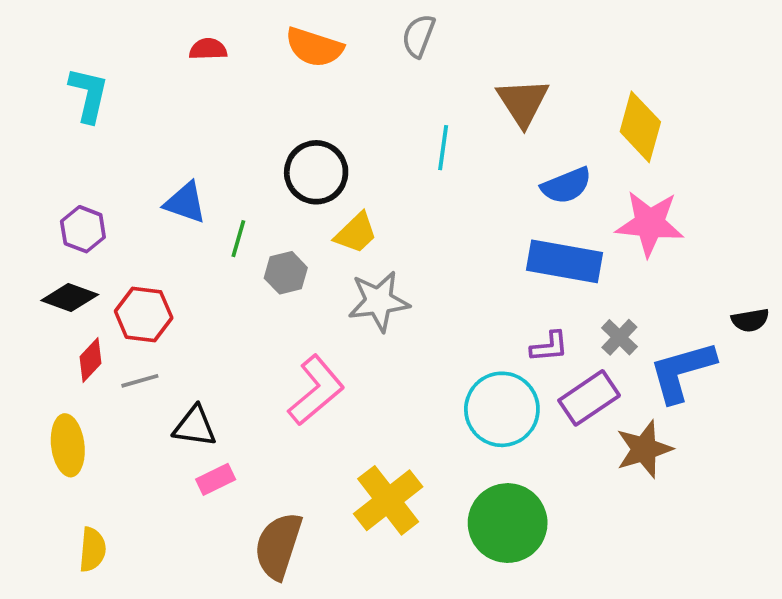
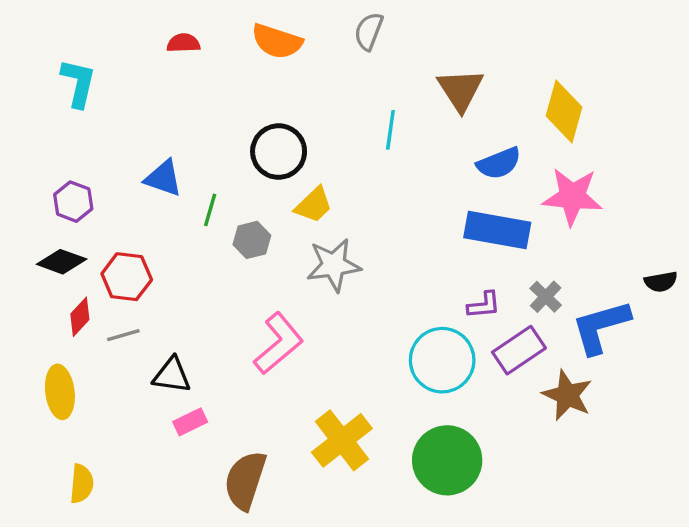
brown star: (644, 449) -> (567, 395), turned -30

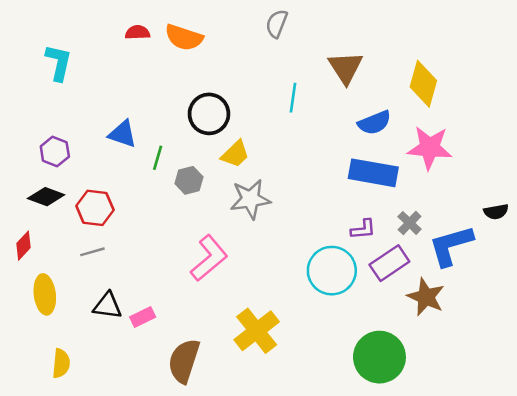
orange semicircle: (277, 41) -> (184, 37), moved
red diamond: (80, 317) -> (23, 246), moved
black triangle: (172, 375) -> (107, 306), moved
green circle: (447, 460) -> (379, 357), moved

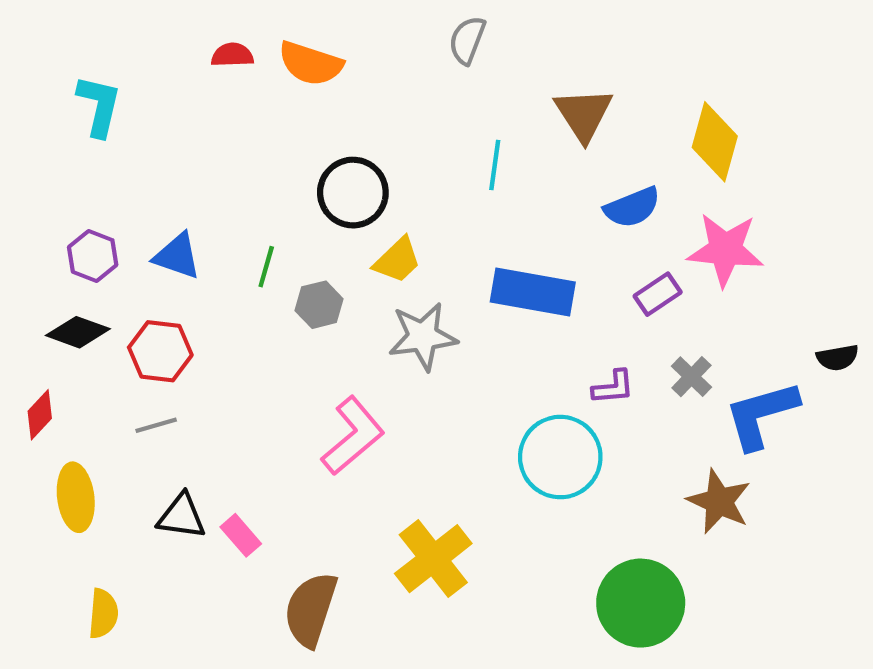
blue triangle: (122, 134) -> (177, 256), moved
blue rectangle: (373, 173) -> (533, 292), moved
purple rectangle: (389, 263) -> (658, 294), moved, size x0.7
pink rectangle: (143, 317) -> (241, 535), turned 75

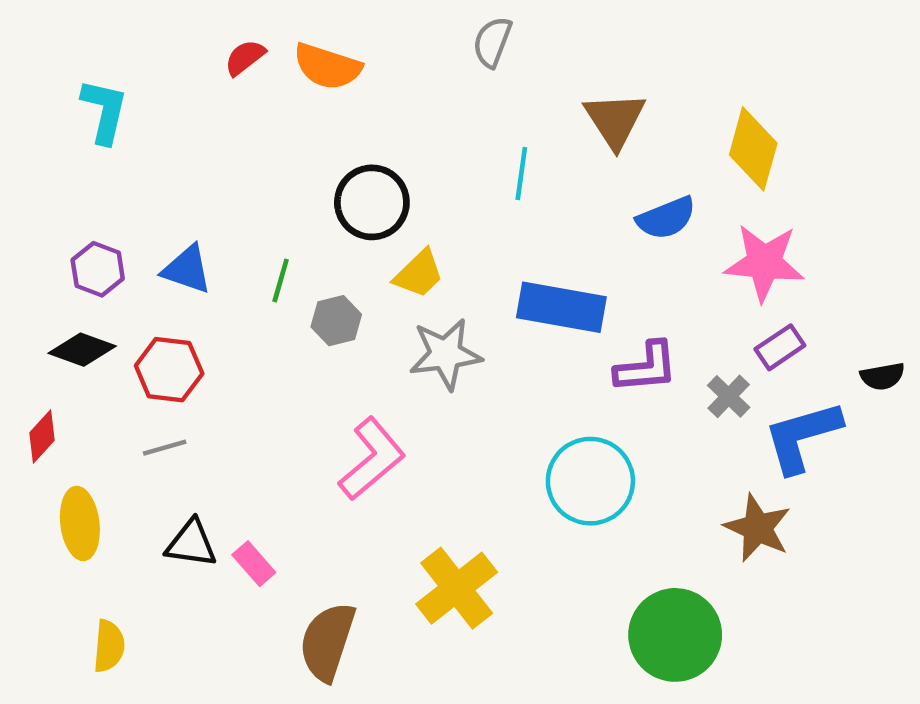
red semicircle: (232, 55) -> (245, 58), turned -36
purple rectangle: (658, 294) -> (780, 347), moved
purple L-shape: (613, 387) -> (646, 367), moved, size x1.4

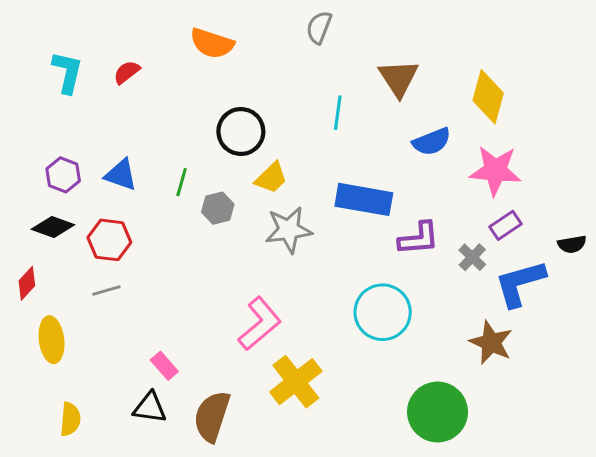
red semicircle: (245, 58) -> (127, 72), moved
pink L-shape: (372, 459) -> (260, 324), moved
black triangle: (191, 544) -> (150, 408), moved

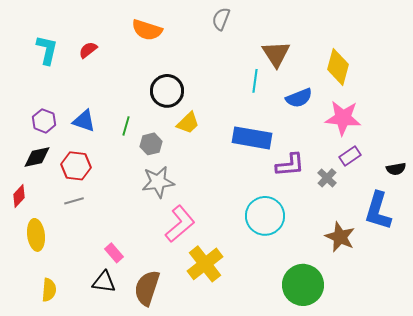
cyan line: (338, 113) -> (255, 81), moved
black diamond: (53, 227) -> (37, 157), turned -32
gray star: (289, 230) -> (158, 182), moved
blue L-shape: (520, 283) -> (378, 211), moved, turned -57

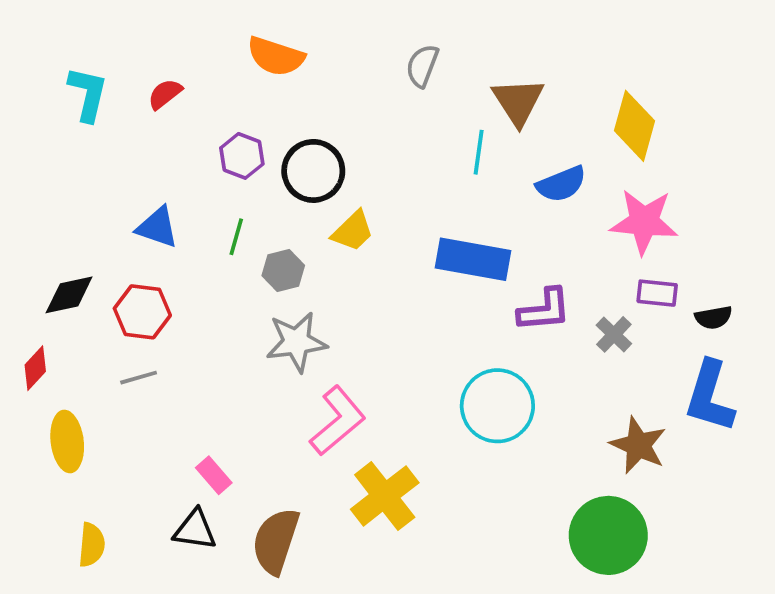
gray semicircle: (221, 19) -> (422, 66), moved
purple hexagon: (44, 121) -> (242, 156), moved
purple rectangle: (350, 156) -> (657, 293), turned 40
black semicircle: (396, 169) -> (713, 317), moved
green circle: (303, 285) -> (608, 535), moved

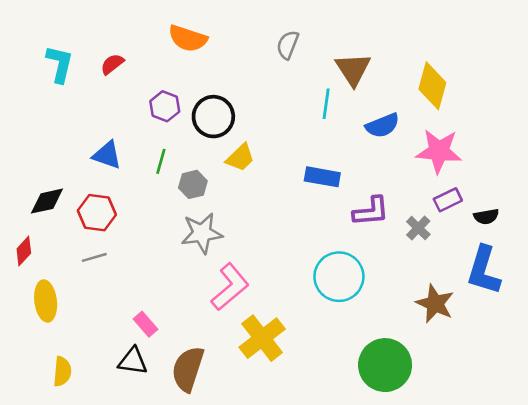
blue rectangle: (473, 259) -> (322, 177), size x0.7
purple rectangle: (657, 293) -> (448, 200), turned -32
green circle: (608, 535) -> (385, 365), moved

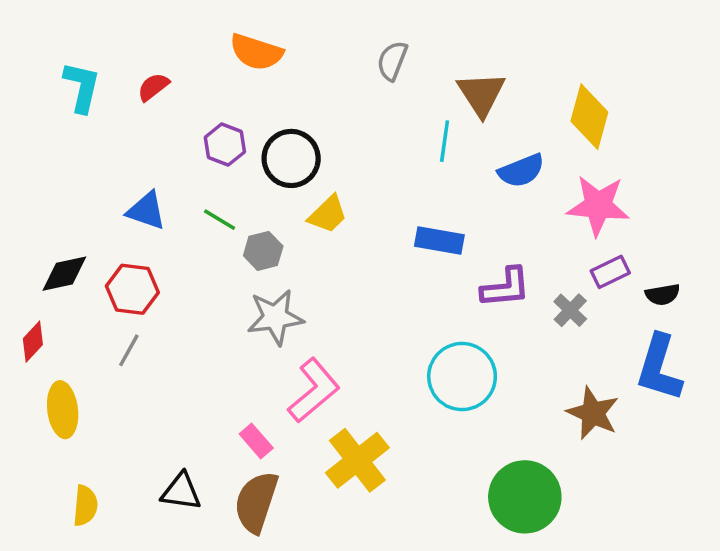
green line: (161, 161) -> (220, 220), turned -75
gray line: (94, 257) -> (129, 350), turned -45
pink rectangle: (146, 324) -> (256, 441), moved

